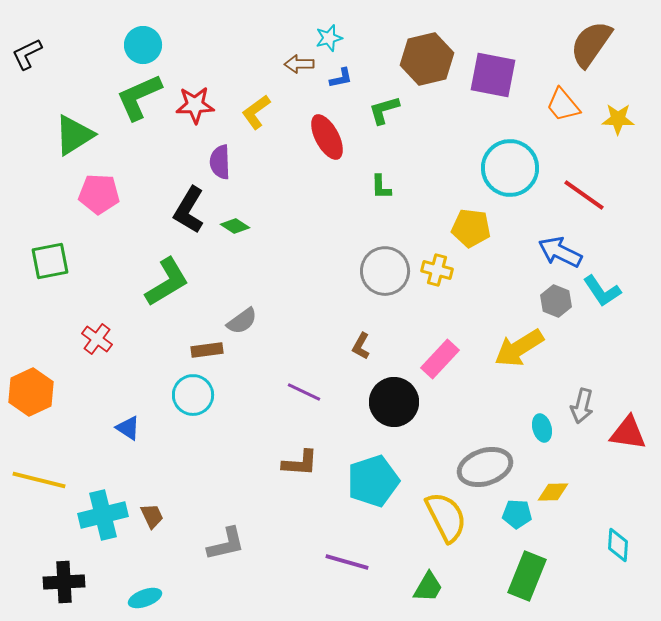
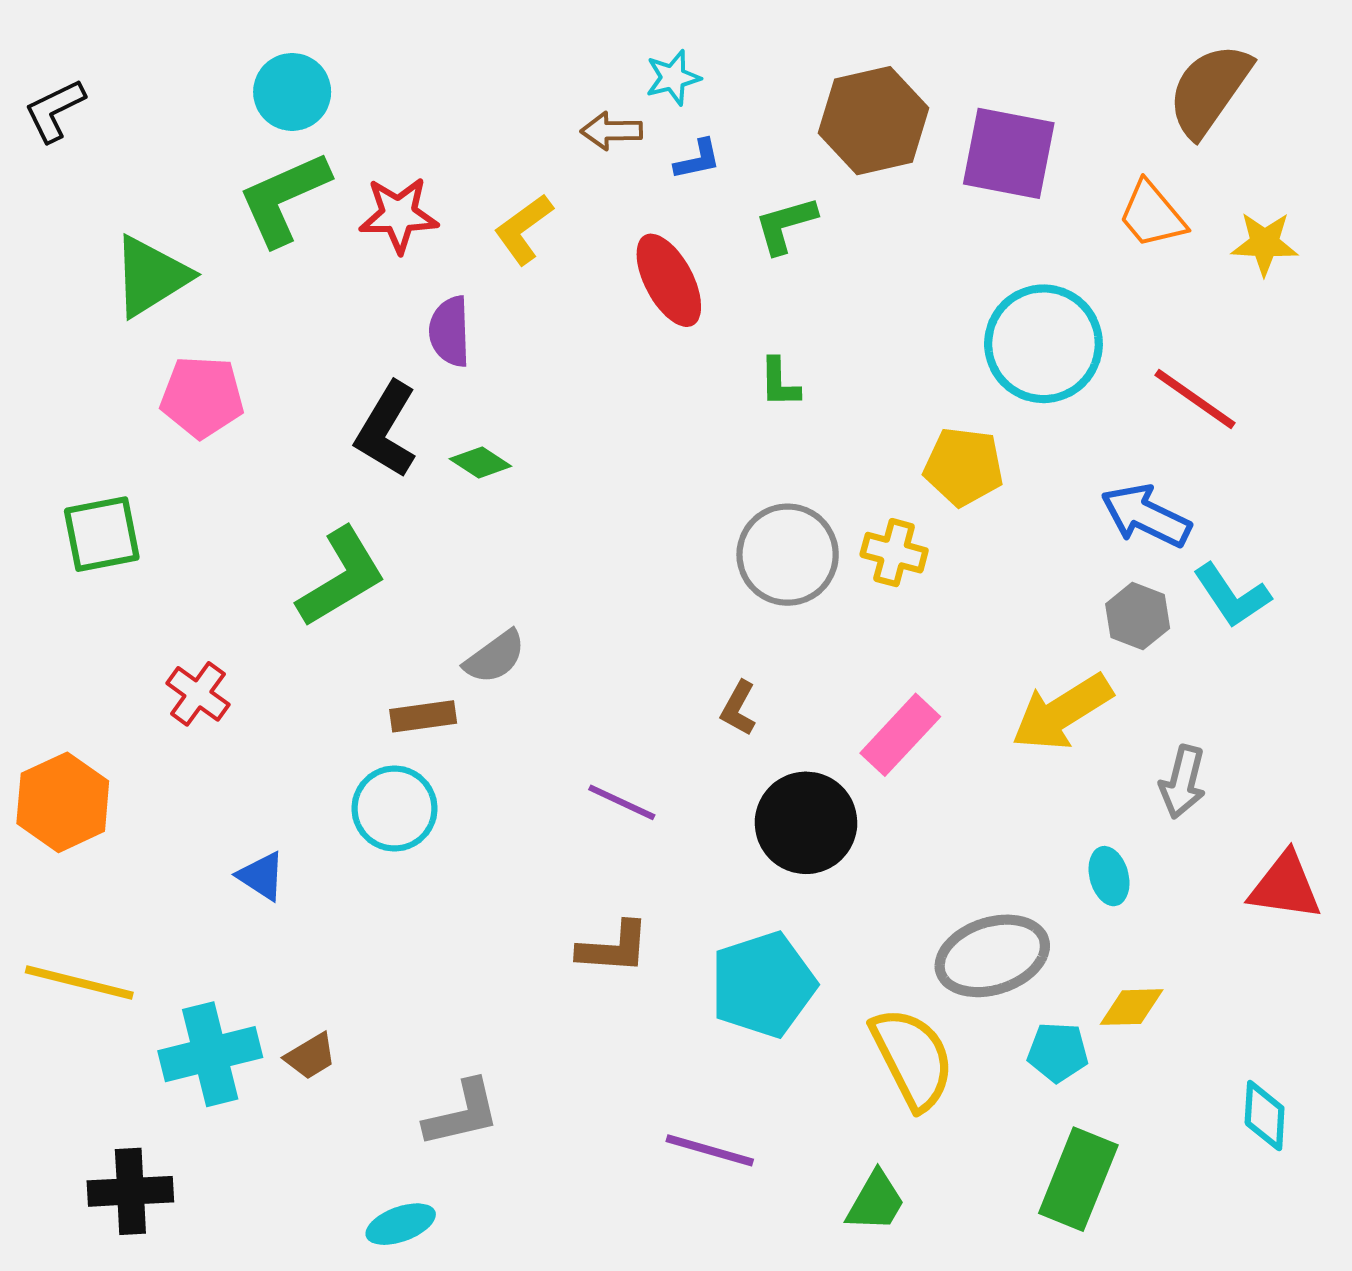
gray arrow: (582, 406) -> (1183, 782), moved
brown trapezoid: (152, 516) -> (311, 1056), turned 84
cyan ellipse: (145, 598) -> (401, 1224), moved

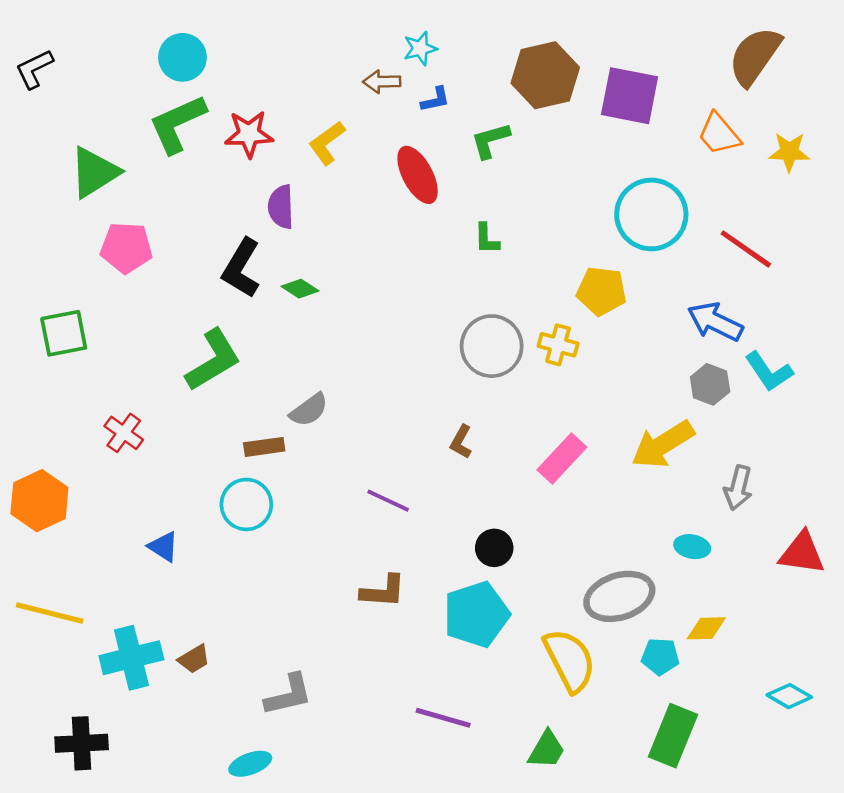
black circle: (806, 823) -> (494, 548), moved, size x0.6
cyan ellipse: (1109, 876) -> (692, 547), turned -64
cyan diamond: (1265, 1116) -> (789, 696), turned -63

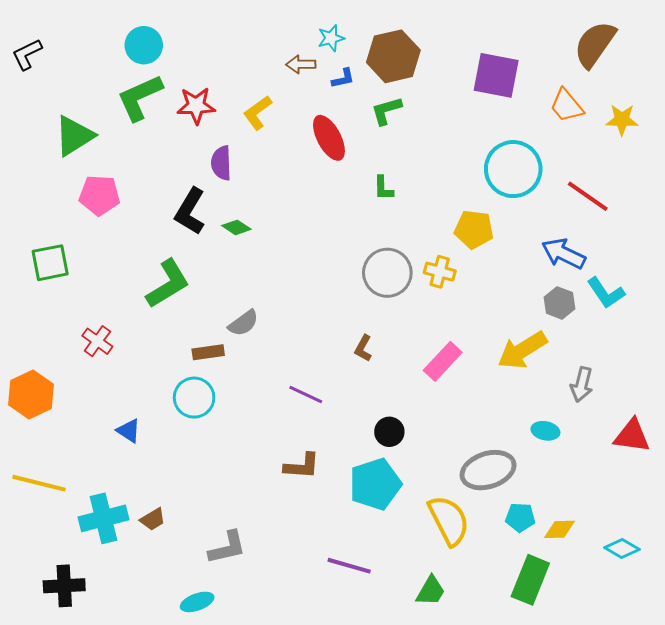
brown hexagon: (545, 75) -> (393, 56), moved
yellow diamond: (706, 628) -> (560, 529), moved

